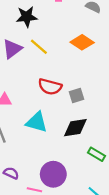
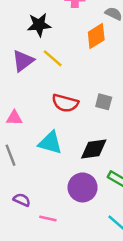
orange diamond: (82, 42) -> (96, 36), moved, turned -65
gray square: (77, 96) -> (104, 102), moved, turned 32
purple circle: (53, 174) -> (83, 187), moved

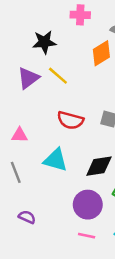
pink line: (48, 218) -> (87, 236), moved

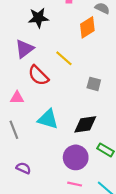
yellow line: (58, 76) -> (64, 58), moved
red semicircle: (70, 120) -> (38, 75), moved, turned 30

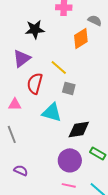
red semicircle: (38, 75) -> (35, 83), turned 60
gray square: (94, 84) -> (69, 88), moved
cyan triangle: (48, 119) -> (52, 112), moved

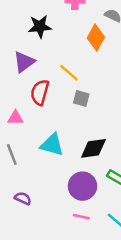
orange diamond: (81, 38) -> (96, 38), turned -30
cyan triangle: (52, 112) -> (52, 145), moved

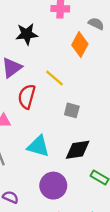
gray square: (81, 98) -> (72, 110), moved
purple circle: (82, 186) -> (53, 186), moved

